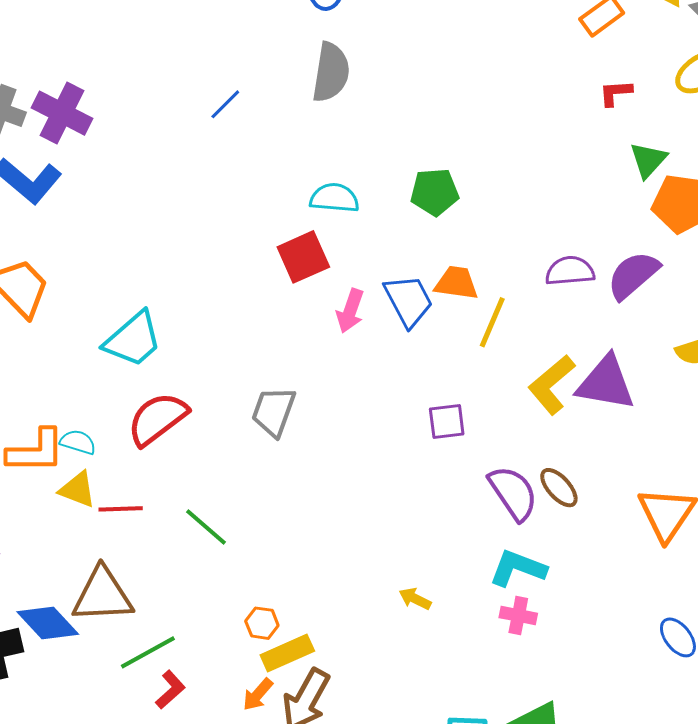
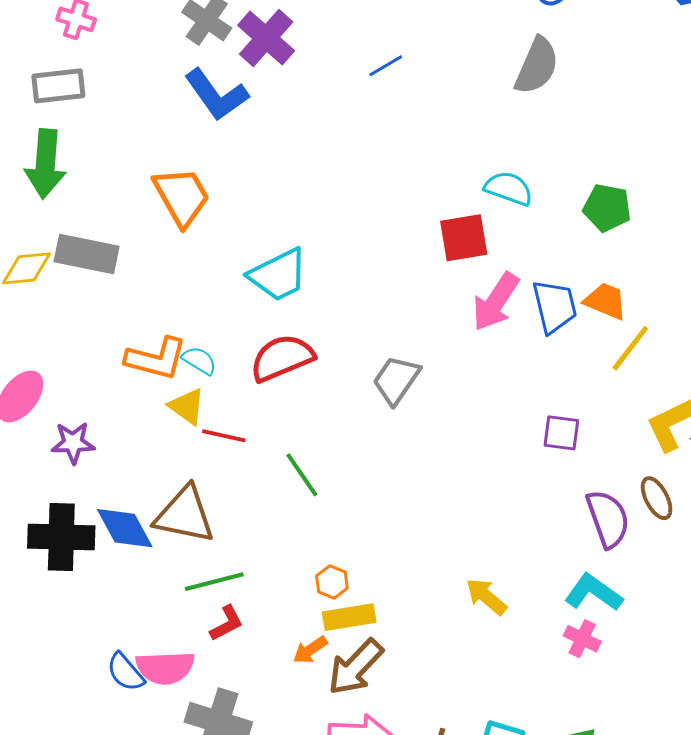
blue line: (225, 104) -> (386, 66), moved
pink arrow: (350, 311) -> (496, 302), size x1.4
brown ellipse: (559, 488) -> (657, 498), moved
yellow arrow: (415, 599) -> (486, 597), size x1.4

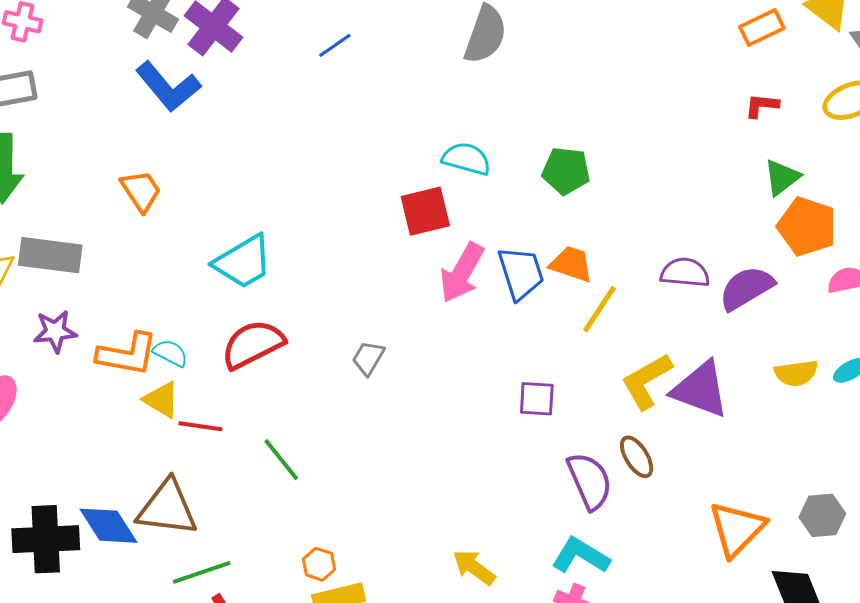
orange trapezoid: (182, 196) -> (141, 191), size x0.7
gray trapezoid: (396, 380) -> (368, 358), size x0.7
purple star: (73, 443) -> (55, 331), moved

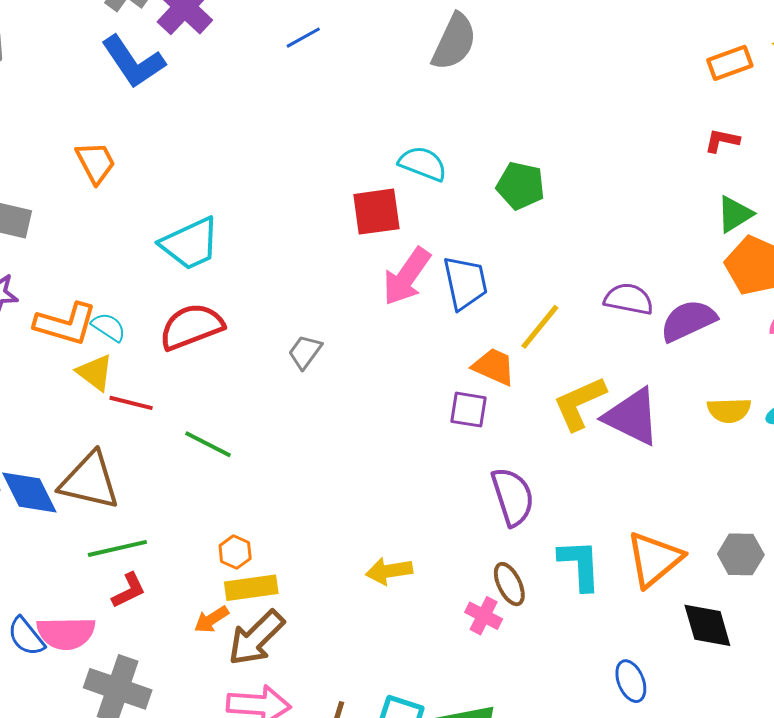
orange trapezoid: (571, 264) -> (494, 367), moved
brown ellipse: (637, 457) -> (509, 584), moved
green line: (281, 460) -> (208, 444), turned -30
cyan L-shape: (581, 556) -> (580, 565), moved, turned 50
yellow arrow: (474, 567) -> (389, 571), turned -51

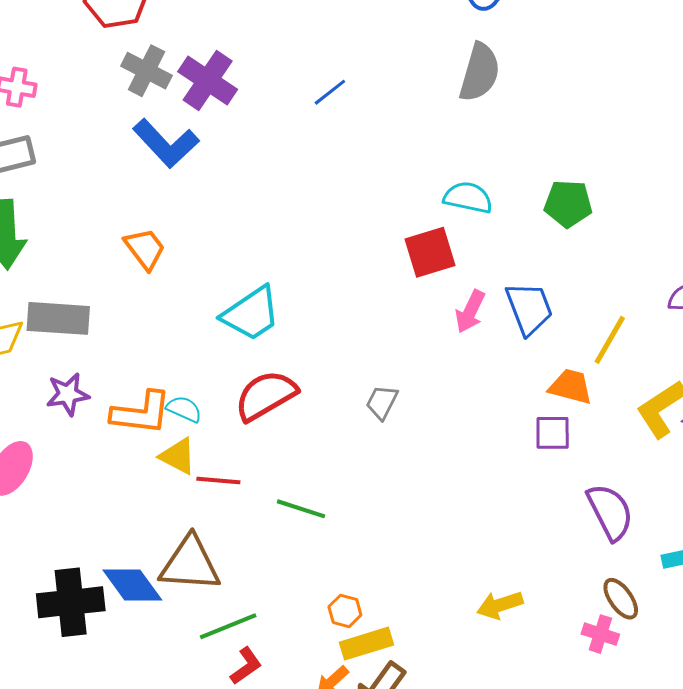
pink arrow: (407, 276) -> (470, 312), size x0.7

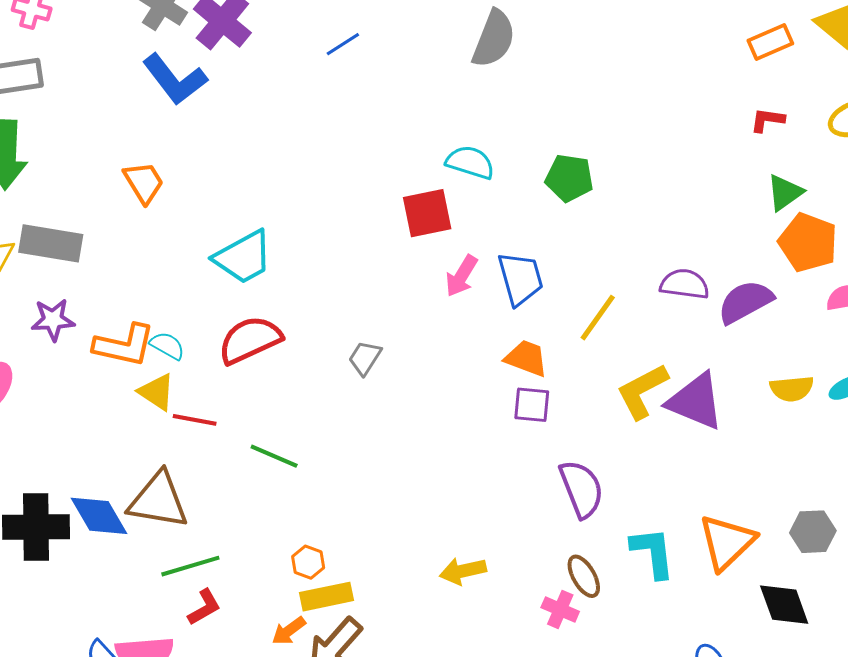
orange trapezoid: (571, 387) -> (526, 358), moved

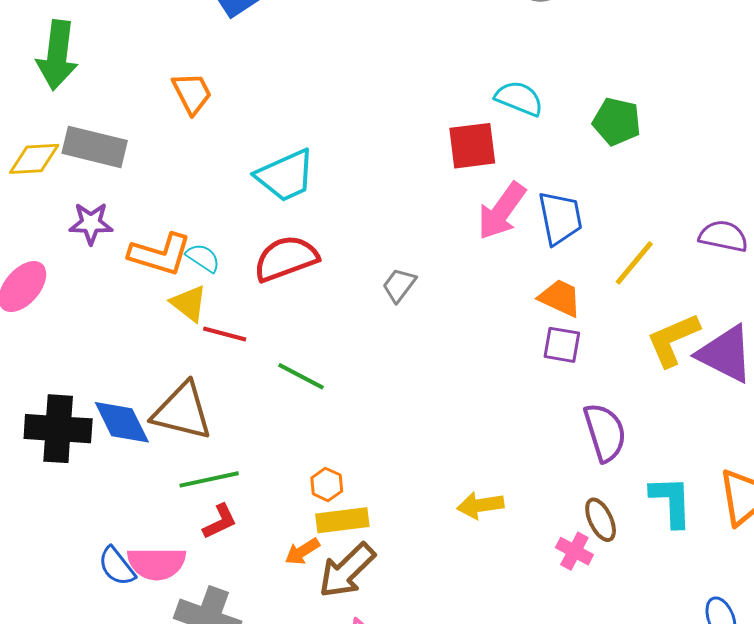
pink arrow: (461, 276) -> (502, 211), size x1.4

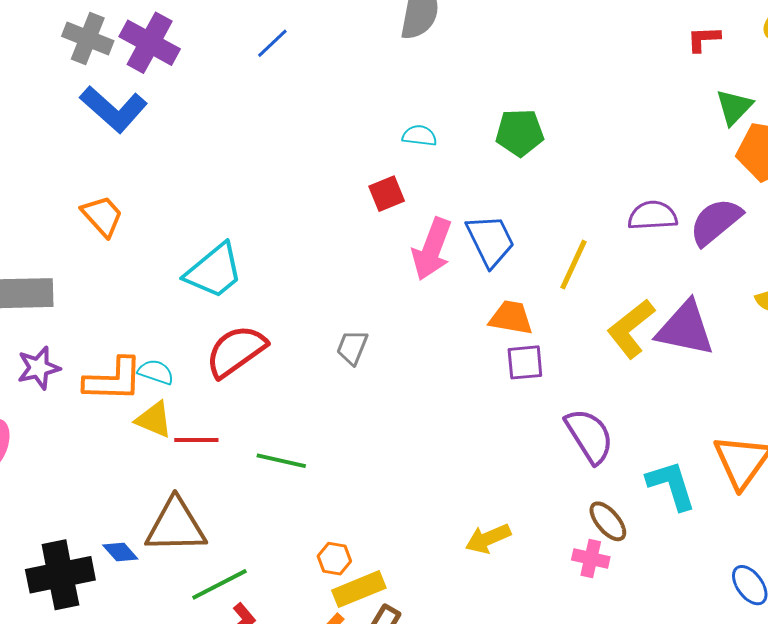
cyan semicircle: (519, 98) -> (419, 136), size x0.7
red square: (472, 146) -> (387, 194), size x0.7
blue diamond: (122, 422) -> (120, 552), size x0.6

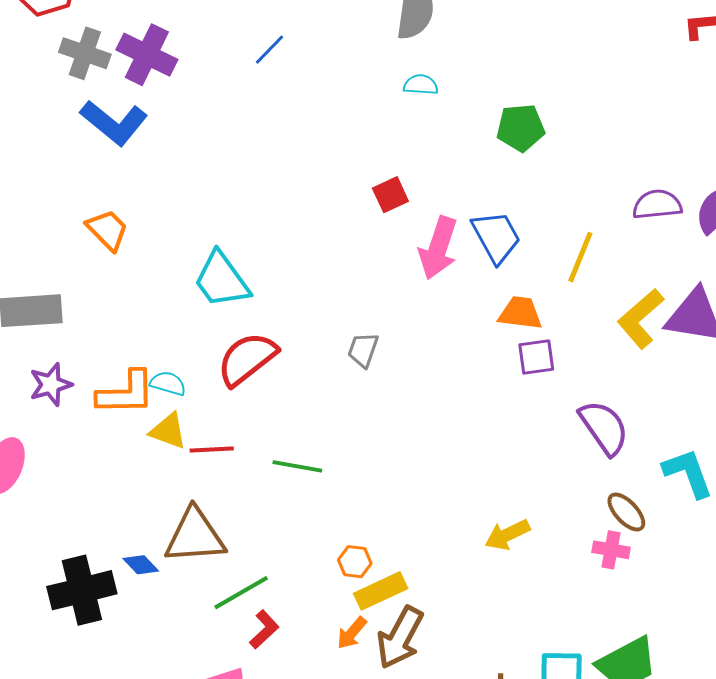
cyan semicircle: (419, 136) -> (421, 85), moved
cyan trapezoid: (214, 271) -> (222, 280), turned 96

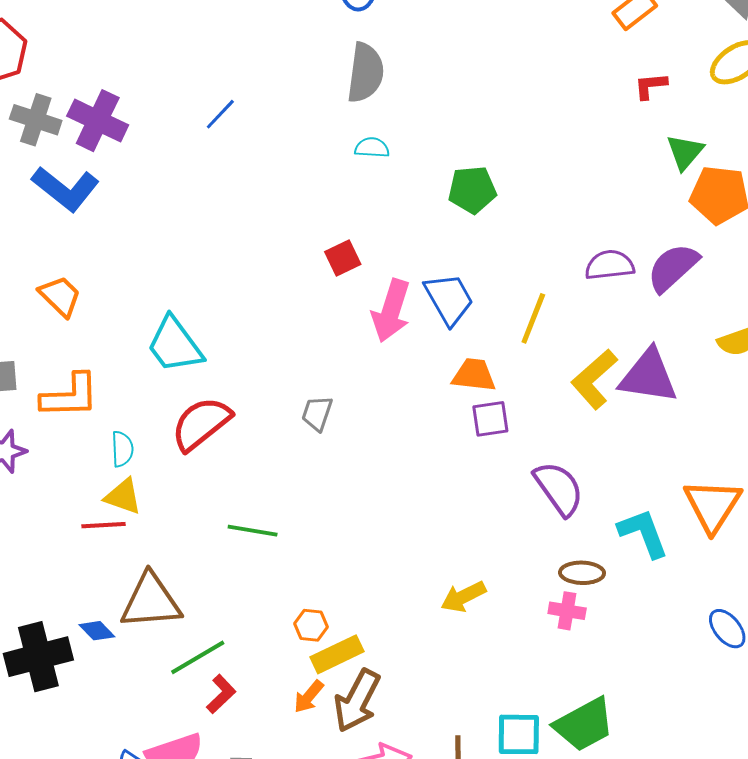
cyan semicircle: (168, 383) -> (122, 449), turned 72
orange L-shape: (126, 393) -> (70, 396), moved
red line: (212, 449) -> (104, 525), moved
brown ellipse: (626, 512) -> (582, 573), turned -45

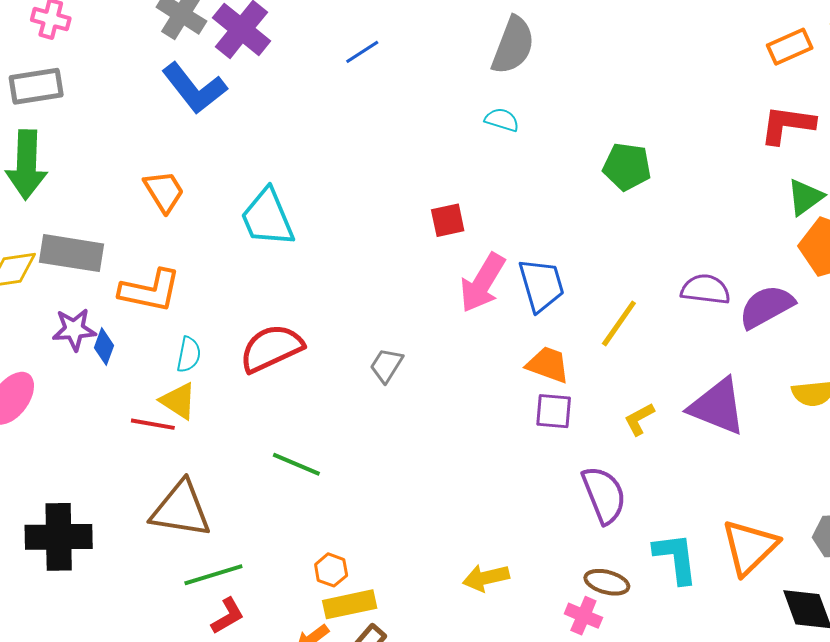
red L-shape: (651, 86) -> (787, 125), size x1.6
green pentagon: (472, 190) -> (627, 167), moved
cyan trapezoid: (175, 345) -> (267, 218), moved
yellow L-shape: (594, 379) -> (639, 419), moved, size x0.6
blue diamond: (97, 631) -> (104, 347), moved, turned 51

